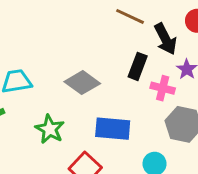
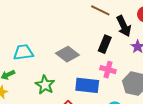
pink cross: (163, 88) -> (108, 70), moved

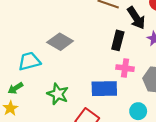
gray diamond: (67, 54) -> (60, 42), moved

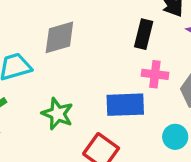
gray diamond: (60, 42) -> (59, 37), turned -45

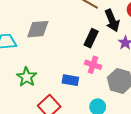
blue rectangle: (125, 105) -> (70, 80), size x0.7

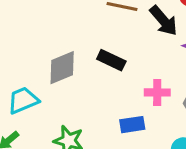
black rectangle: (91, 38) -> (111, 60), moved, turned -72

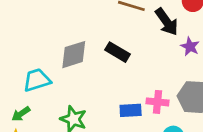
pink cross: (157, 92) -> (157, 102), moved

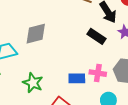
black rectangle: (118, 52) -> (97, 36), moved

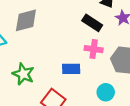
pink cross: (98, 73) -> (94, 49), moved

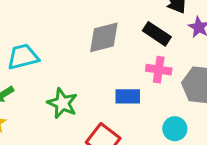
gray diamond: (26, 20) -> (104, 37), moved

